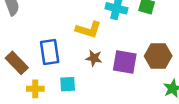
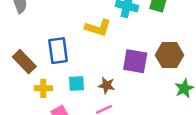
brown star: (94, 58) -> (107, 85), moved

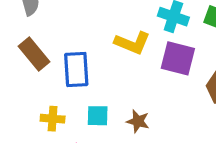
purple square: (135, 61) -> (178, 58), moved
brown rectangle: (24, 62) -> (34, 54), moved

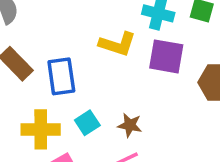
cyan square: (98, 116) -> (87, 123), turned -30
yellow cross: (53, 119) -> (41, 129), size x1.5

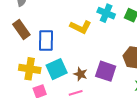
purple square: (166, 56) -> (106, 71), moved
cyan square: (87, 123) -> (57, 69), size x1.5

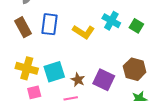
blue rectangle: (46, 41) -> (49, 24), moved

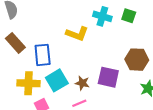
blue rectangle: (49, 24) -> (43, 55), moved

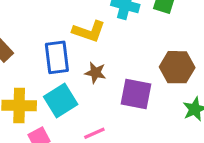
blue rectangle: (43, 55) -> (57, 57), moved
brown star: (82, 83) -> (95, 73), moved

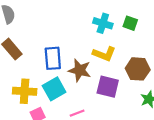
yellow L-shape: (89, 31) -> (104, 54), moved
brown star: (95, 73) -> (80, 70), size x1.5

